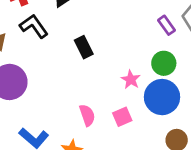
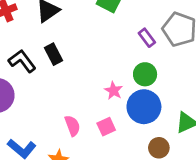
black L-shape: (34, 26) -> (22, 61), moved
black rectangle: (84, 47) -> (54, 54), moved

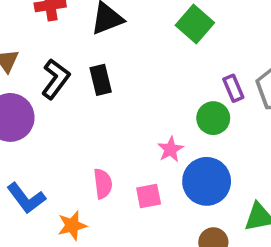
black L-shape: (22, 61) -> (56, 79), turned 60
green circle: (145, 74) -> (213, 118), moved

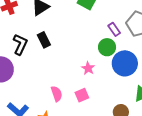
blue circle: (207, 181) -> (125, 63), moved

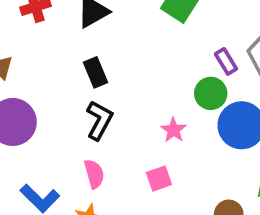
black L-shape: (20, 44) -> (99, 120), moved
pink semicircle: (57, 94) -> (94, 174), moved

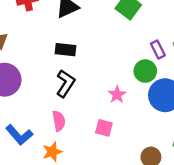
black rectangle: (95, 72) -> (66, 50), turned -66
pink square: (159, 179) -> (104, 128), turned 30

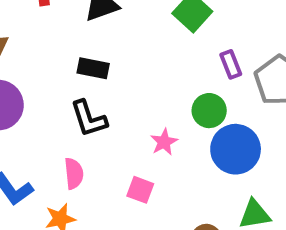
purple rectangle: (158, 49) -> (231, 64), moved
black L-shape: (65, 83) -> (89, 119), turned 124

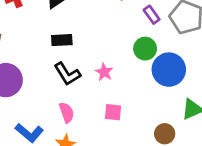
pink star: (164, 142) -> (104, 72), moved

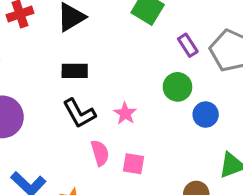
blue circle: (169, 70) -> (206, 115), size x0.6
pink semicircle: (67, 112) -> (100, 153), moved

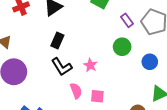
black rectangle: (75, 71) -> (57, 40), turned -63
blue circle: (206, 115) -> (150, 62), moved

